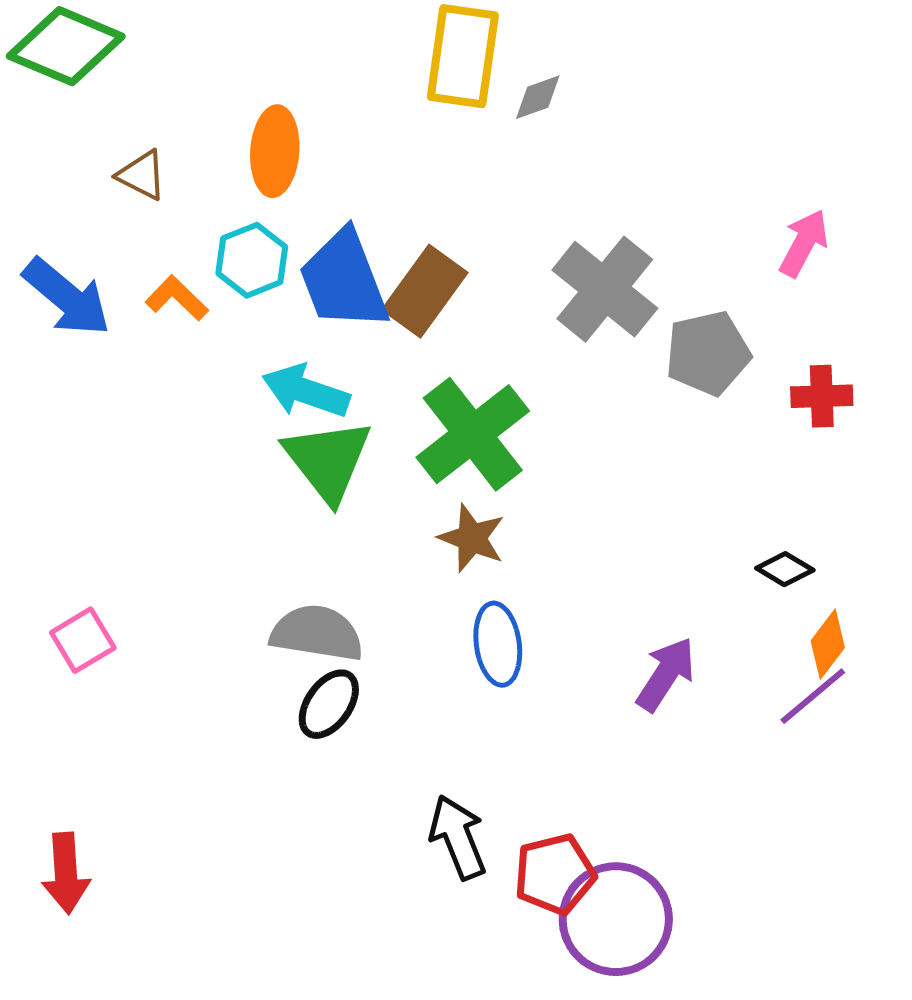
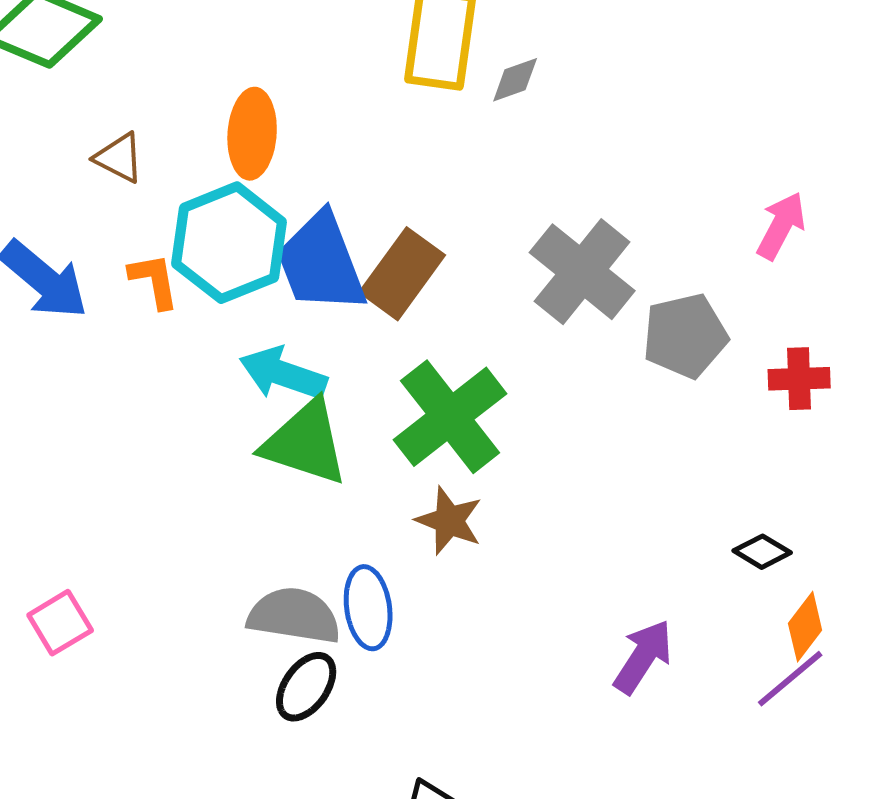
cyan hexagon: (252, 260) -> (229, 243), size x1.6
orange L-shape: (177, 298) -> (154, 281), turned 36
green triangle: (328, 460) -> (305, 443), turned -34
blue ellipse: (498, 644) -> (368, 608), moved

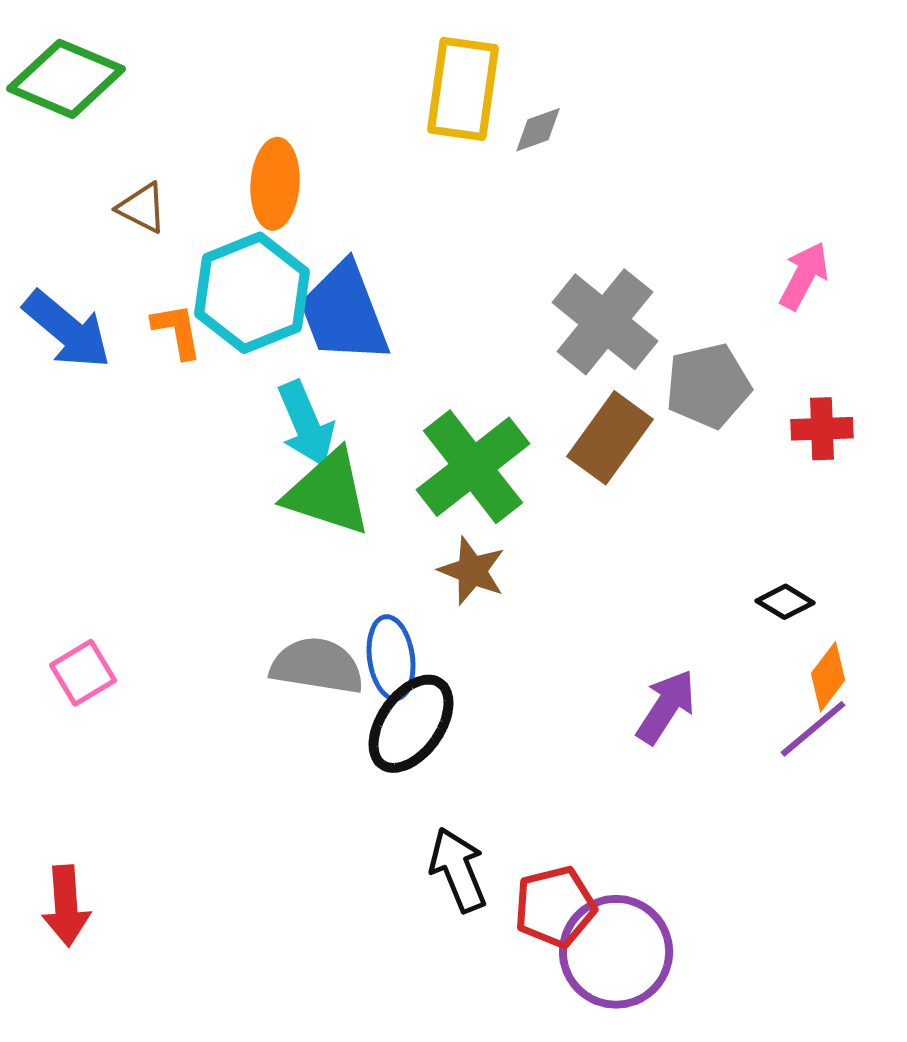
brown rectangle: (402, 274) -> (610, 438), moved
cyan arrow: (283, 374) -> (306, 424), turned -132
black ellipse: (306, 687) -> (411, 724), moved, size x1.4

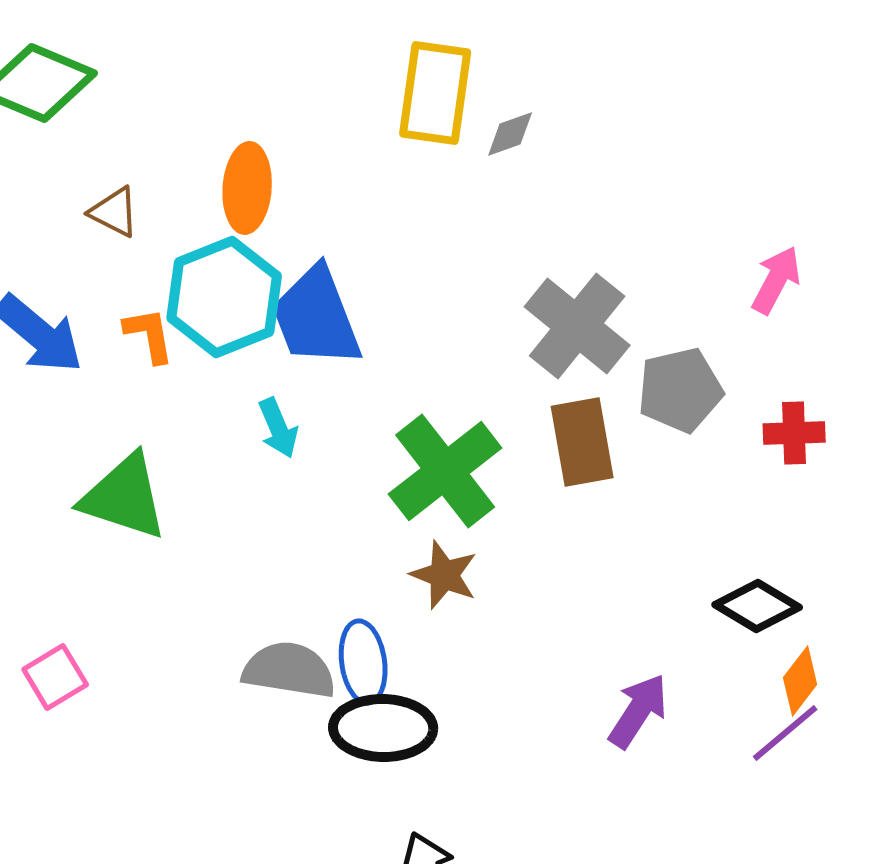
cyan arrow: (306, 424) -> (278, 428), size x0.7
brown rectangle: (610, 438) -> (582, 442), turned -46
green triangle: (328, 493) -> (124, 497), moved
black diamond: (785, 602) -> (757, 606), size x1.5
black ellipse: (411, 724) -> (383, 728), turned 56

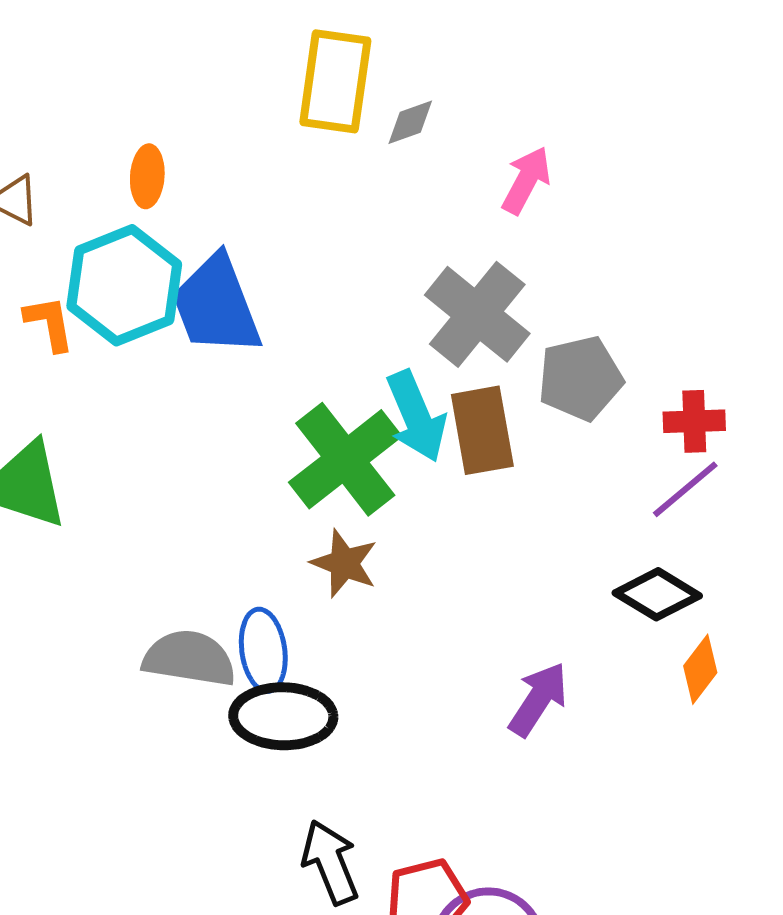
orange ellipse: (247, 188) -> (147, 176), size x0.7
pink arrow: (776, 280) -> (526, 180), moved
cyan arrow: (278, 428) -> (416, 416), moved, size x1.5
purple line: (785, 733) -> (685, 489), moved

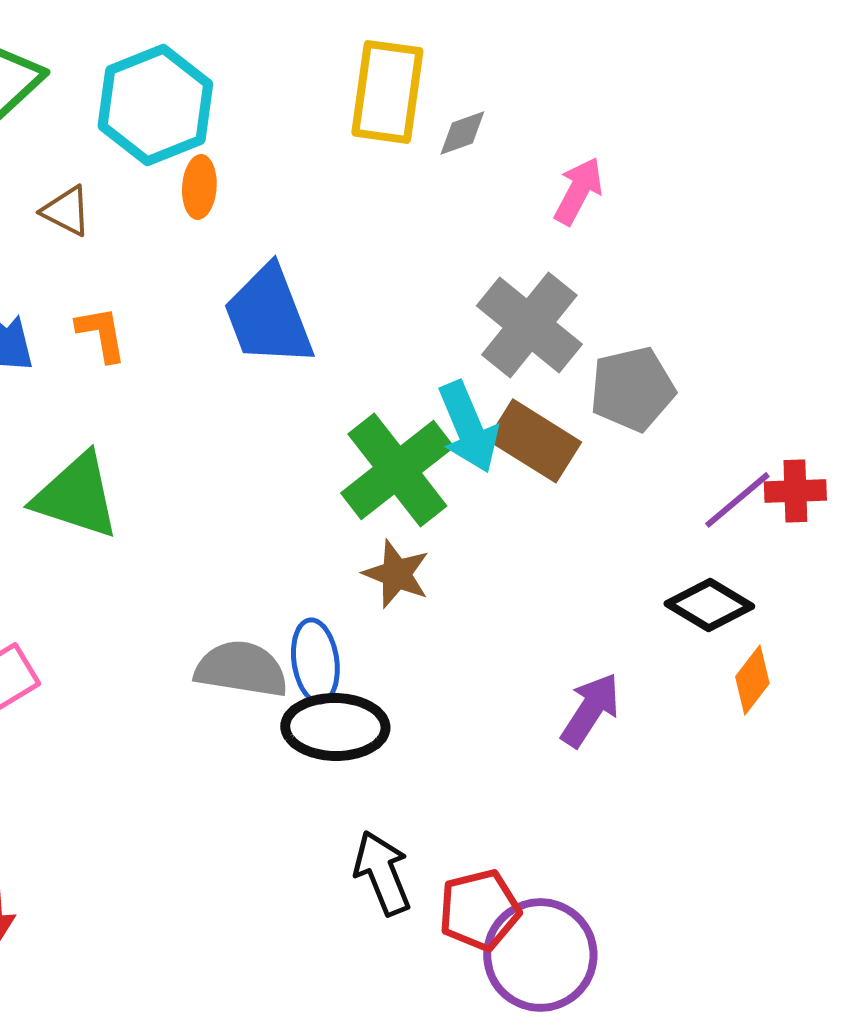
cyan hexagon: (124, 285) -> (155, 105), moved
red cross: (694, 421) -> (795, 491), moved
brown rectangle: (482, 430) -> (534, 441), turned -48

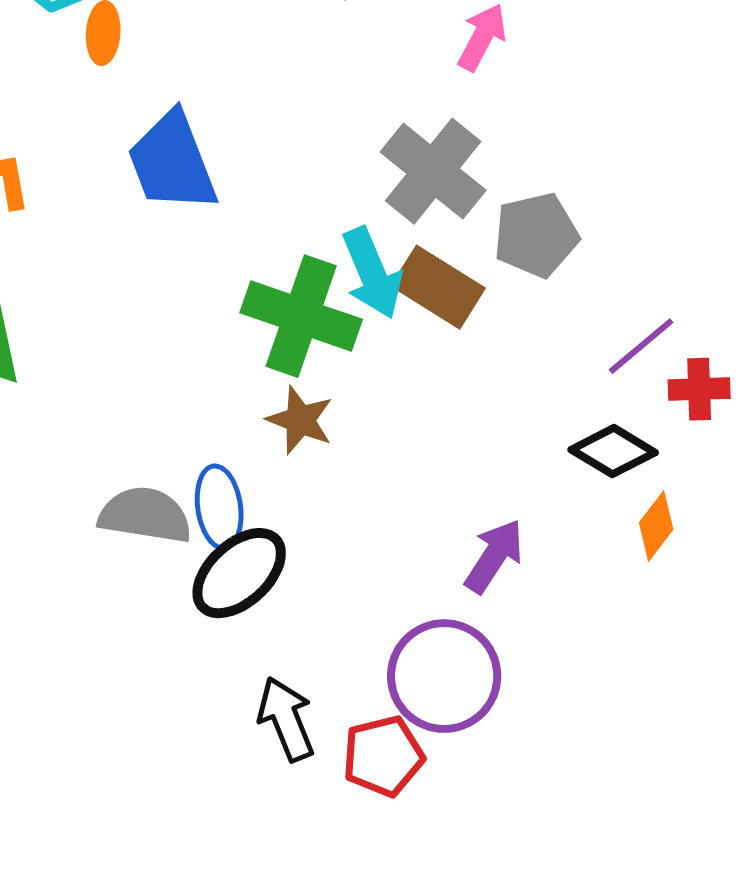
green cross: (397, 470) -> (301, 316), turned -33
red cross: (795, 491) -> (699, 389), moved
black ellipse: (335, 727) -> (239, 573), turned -44
purple circle: (540, 955) -> (444, 676), moved

